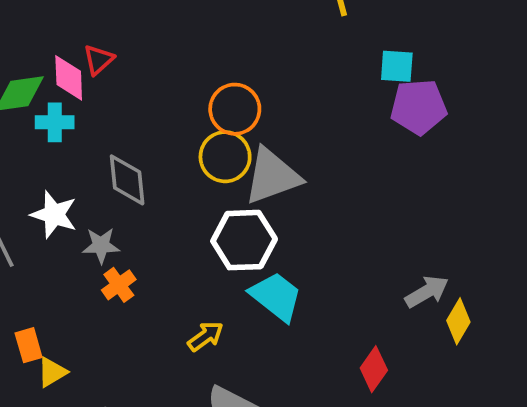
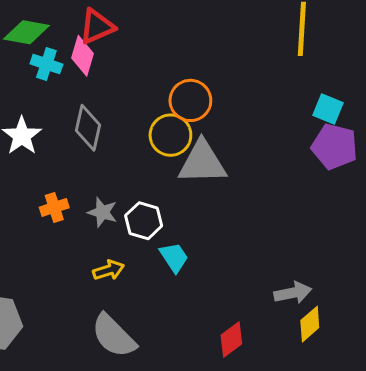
red triangle: (98, 60) -> (97, 27), size x1.4
pink diamond: (69, 78) -> (83, 56), moved
white hexagon: (244, 240) -> (144, 221), moved, size x0.7
gray star: (101, 245) -> (102, 212), moved
cyan trapezoid: (276, 296) -> (174, 257), size x0.7

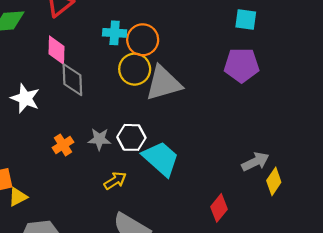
pink diamond: (83, 56) -> (57, 50), moved
cyan cross: (46, 64) -> (115, 33), moved
purple pentagon: (334, 146) -> (242, 65), moved
cyan trapezoid: (174, 257) -> (161, 159), size x1.6

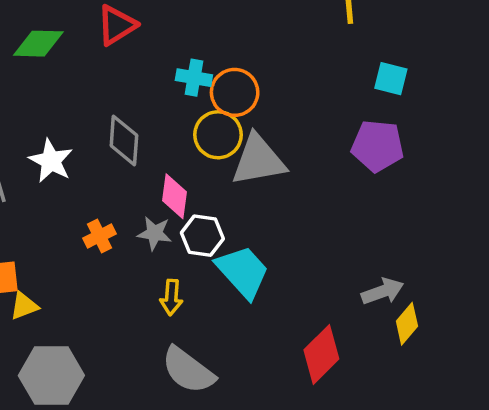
pink diamond: (57, 50) -> (175, 196), moved
yellow arrow: (115, 181) -> (171, 297), turned 120
red diamond: (219, 208) -> (321, 354), size x1.4

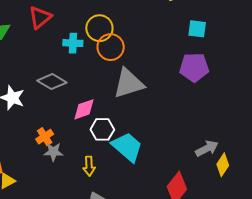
cyan cross: (194, 78) -> (73, 43), moved
yellow circle: (218, 135) -> (99, 28), moved
gray diamond: (124, 141) -> (52, 82), turned -56
pink diamond: (175, 196) -> (84, 109), turned 70
gray star: (155, 233) -> (53, 152), moved

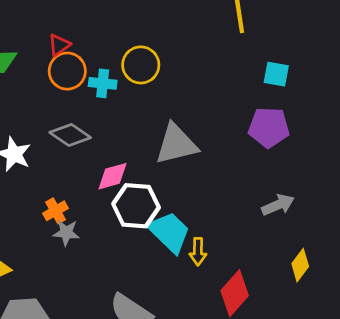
red triangle: (40, 17) -> (59, 45), size x0.7
orange circle: (111, 47) -> (67, 71), moved
white hexagon: (102, 129) -> (136, 206), size x1.4
gray arrow: (207, 148) -> (278, 205), moved
yellow arrow: (89, 166) -> (198, 252), moved

